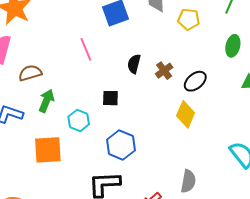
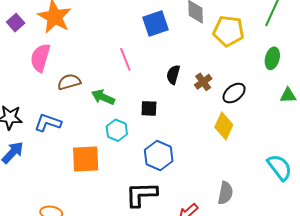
yellow pentagon: (189, 19) -> (228, 31), size x1.4
green arrow: (46, 101) -> (103, 97), moved, turned -90

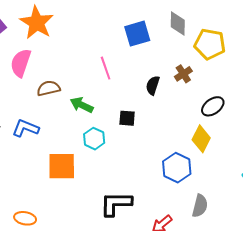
brown cross: (203, 82) -> (183, 74), moved
blue hexagon: (159, 156) -> (177, 168), moved

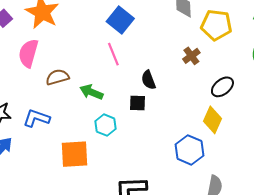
blue square: (137, 34) -> (120, 20), moved, turned -32
black semicircle: (153, 85) -> (148, 80), moved, turned -36

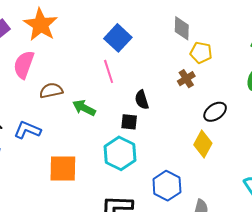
yellow pentagon: (216, 25) -> (201, 53), moved, size x0.7
cyan hexagon: (105, 125) -> (120, 153), moved, size x1.5
blue hexagon: (190, 150) -> (167, 186), moved

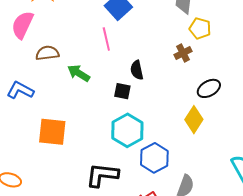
cyan hexagon: (120, 153) -> (127, 130), moved

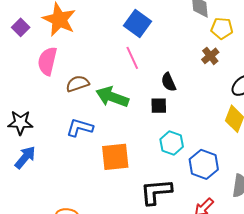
green arrow: (79, 73) -> (112, 97), size x1.4
blue L-shape: (20, 90) -> (80, 128), moved
cyan hexagon: (127, 130) -> (172, 143), size x0.7
orange square: (52, 132) -> (115, 157), moved

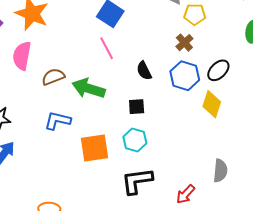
black square: (159, 106) -> (137, 107), moved
cyan hexagon: (172, 143) -> (135, 140), moved
blue hexagon: (204, 164) -> (185, 76), moved

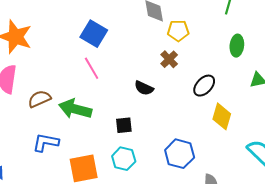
black semicircle: (144, 71) -> (144, 88), moved, turned -36
blue hexagon: (185, 76) -> (180, 154), moved
yellow diamond: (212, 104) -> (222, 116), moved

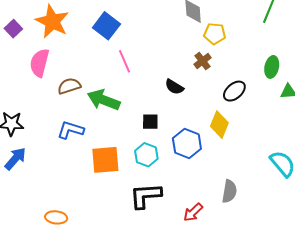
blue square: (94, 34) -> (106, 26), moved
green ellipse: (237, 46) -> (272, 67), moved
yellow diamond: (222, 116) -> (219, 125), moved
blue hexagon: (180, 154) -> (187, 144), moved

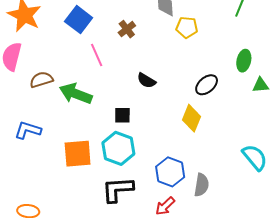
brown cross: (203, 61) -> (127, 29), moved
blue L-shape: (71, 130) -> (28, 130), moved
blue hexagon: (187, 144) -> (170, 172), moved
cyan hexagon: (146, 155) -> (118, 148), size x1.4

